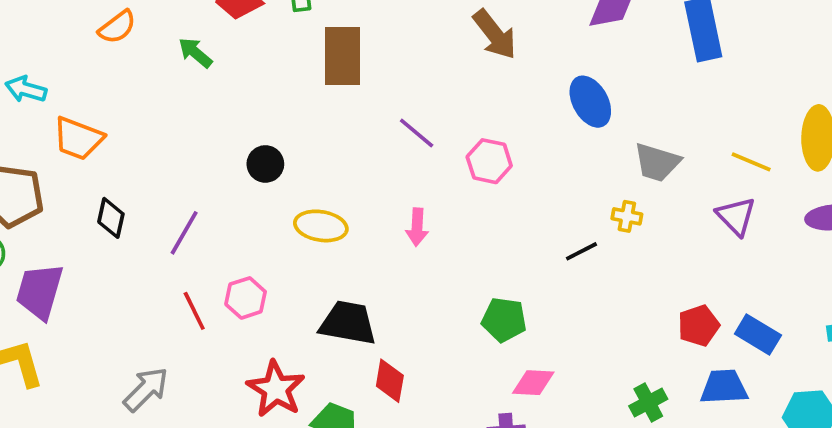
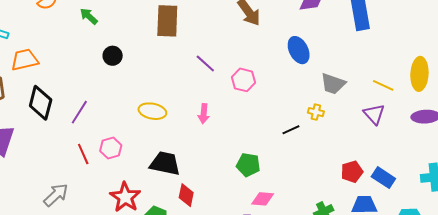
orange trapezoid: (78, 138) -> (25, 60), turned 144
black circle: (265, 164) -> (113, 56), moved
black diamond: (111, 218) -> (41, 103), size x1.6

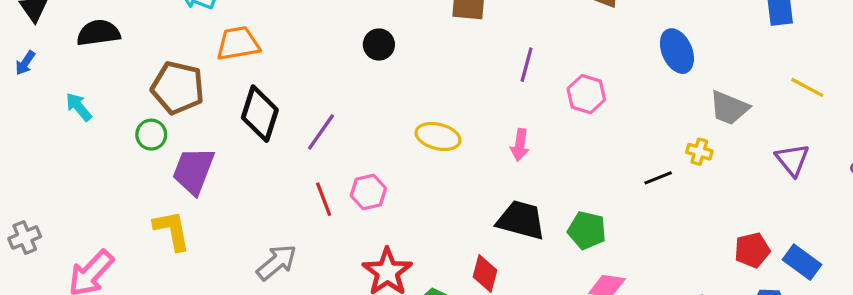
purple line: (205, 63) -> (527, 65), turned 60
yellow line: (383, 85) -> (807, 87), moved
black trapezoid: (165, 163) -> (521, 220), moved

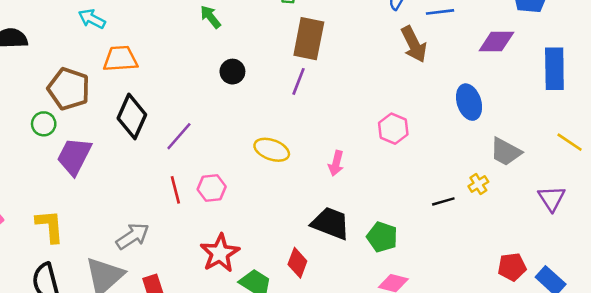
purple line: (527, 65) -> (298, 81), moved
yellow cross: (699, 152) -> (478, 184), turned 36
yellow L-shape: (172, 230) -> (50, 226), moved

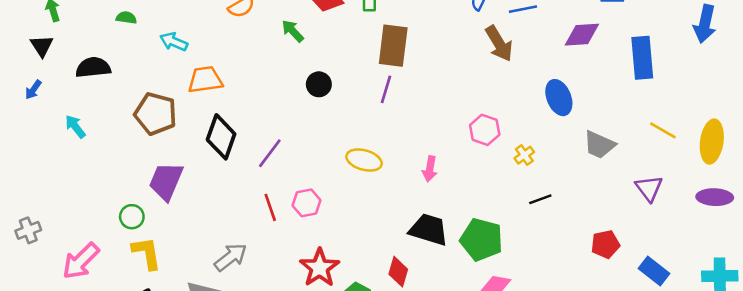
green circle: (44, 124) -> (132, 217), moved
yellow cross: (478, 184) -> (524, 155), moved
green pentagon: (382, 237) -> (481, 240), size x1.4
red pentagon: (512, 267) -> (605, 244), moved

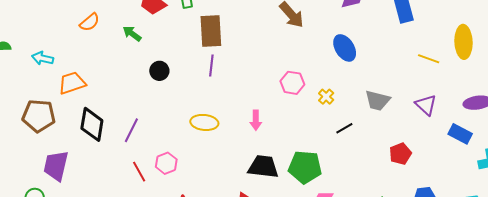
yellow ellipse: (712, 142) -> (464, 42), moved
gray trapezoid: (599, 145) -> (378, 101), moved
blue rectangle: (654, 271) -> (460, 134), moved

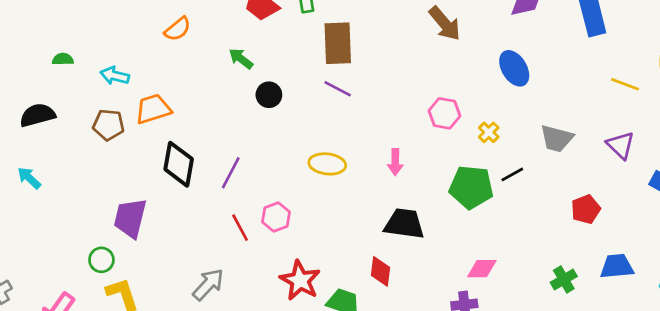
green arrow: (132, 34) -> (241, 59), moved
purple line: (211, 65) -> (338, 89), turned -70
brown pentagon: (39, 116) -> (109, 125), moved, size x0.7
green pentagon: (305, 167) -> (471, 187), moved

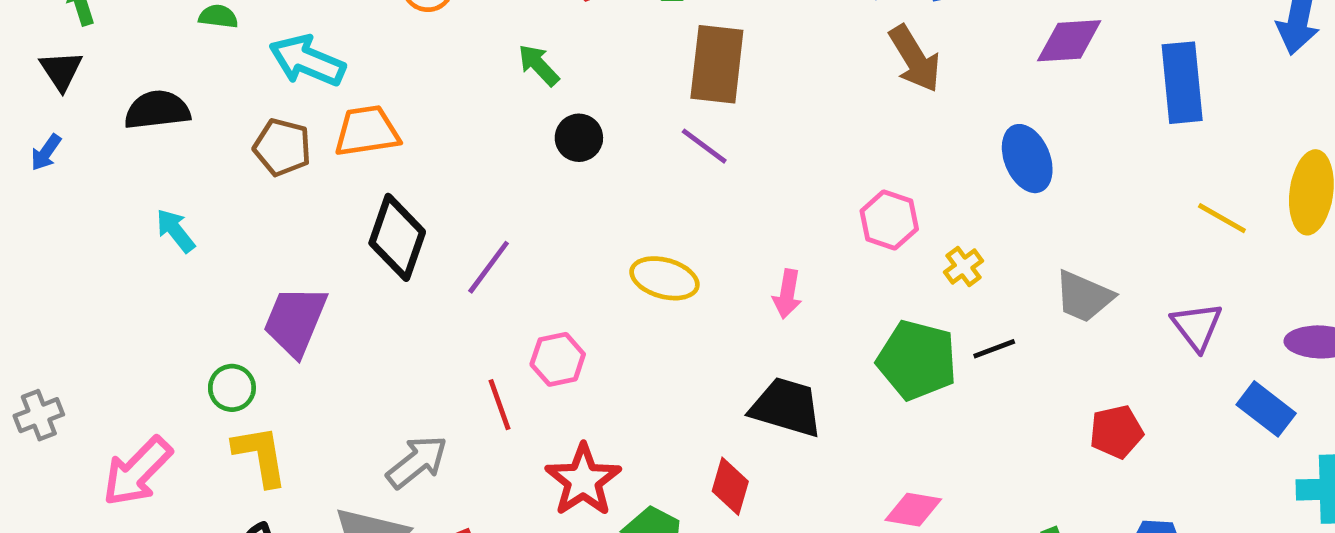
cyan arrow: (115, 76) -> (307, 61), size x1.4
cyan arrow: (29, 178) -> (175, 231), moved
red line: (240, 228) -> (499, 405), moved

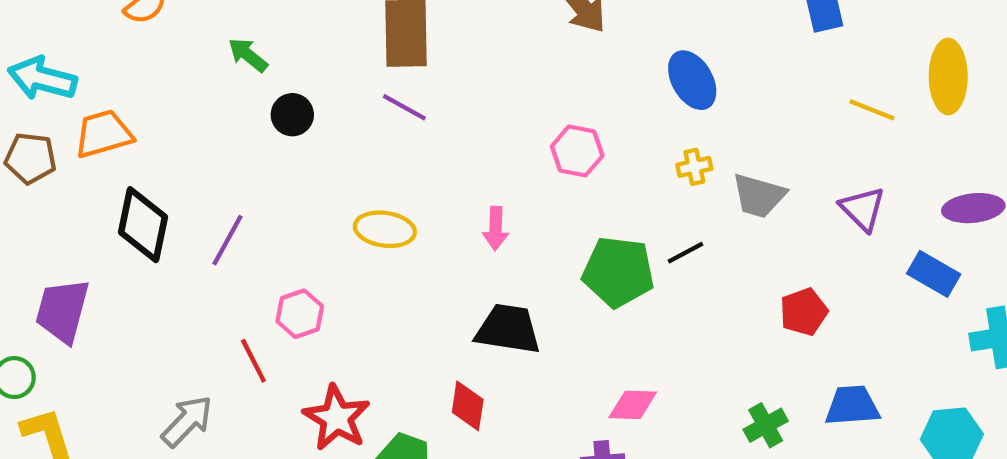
yellow cross: (964, 266) -> (694, 167), moved, turned 32

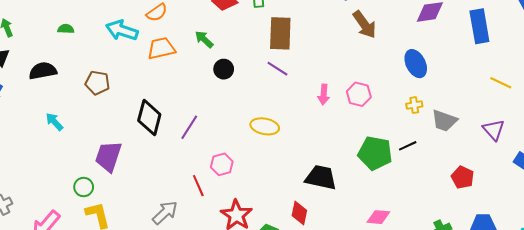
cyan arrow: (42, 78) -> (122, 30), moved
orange trapezoid: (103, 134) -> (161, 48), moved
pink arrow: (496, 228) -> (324, 95), moved
red pentagon: (804, 312) -> (463, 177), turned -30

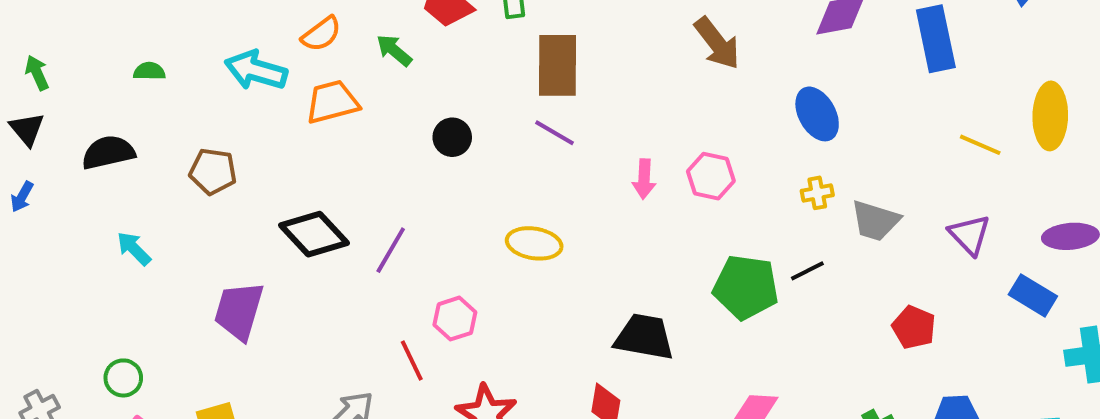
green arrow: (204, 39) -> (394, 50), moved
black diamond: (149, 117) -> (314, 234), turned -56
green circle: (84, 187) -> (123, 378), moved

